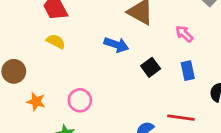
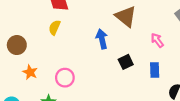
yellow semicircle: (56, 41) -> (55, 28), turned -104
blue arrow: (116, 45) -> (102, 39), turned -132

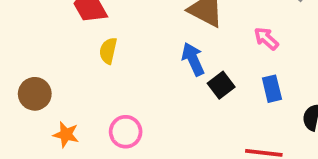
yellow semicircle: (55, 28) -> (108, 51), moved
blue arrow: (102, 39) -> (193, 59), moved

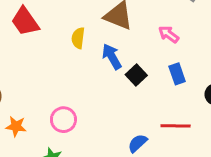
yellow semicircle: (108, 51) -> (78, 38), moved

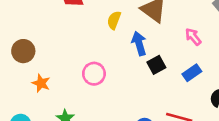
blue rectangle: (177, 74) -> (192, 73), turned 60
pink circle: (63, 120) -> (94, 74), moved

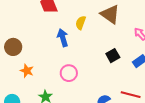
blue arrow: (139, 43) -> (63, 38), moved
pink circle: (94, 74) -> (69, 73), moved

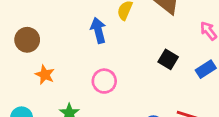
black square: (113, 56) -> (168, 59), turned -32

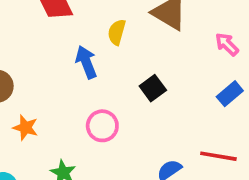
black square: (168, 59) -> (153, 88), moved, turned 30

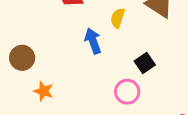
pink circle: (102, 126) -> (127, 92), moved

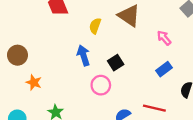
blue arrow: (93, 41) -> (83, 55), moved

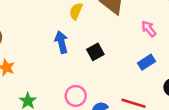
pink circle: (101, 85) -> (76, 96), moved

